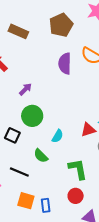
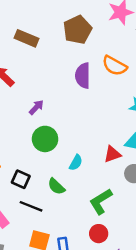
black square: (12, 135) -> (21, 179), moved
green L-shape: (78, 169) -> (101, 201), turned -110

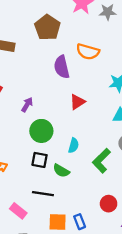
red triangle: (112, 154) -> (77, 102), moved
black square: (21, 179) -> (40, 160), moved
green L-shape: (101, 201) -> (101, 161), moved

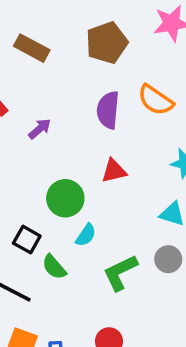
purple arrow: (27, 105) -> (40, 129), moved
green circle: (41, 131) -> (65, 198), moved

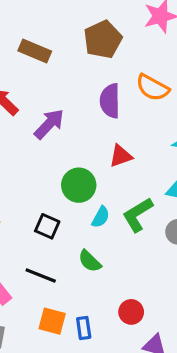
purple arrow: (40, 129) -> (49, 124), size x1.5
green semicircle: (54, 267) -> (90, 261), moved
green L-shape: (120, 272) -> (138, 215), moved

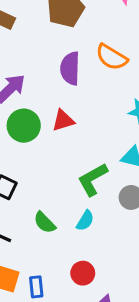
red triangle: (121, 156) -> (63, 120), moved
green circle: (79, 185) -> (24, 126), moved
cyan semicircle: (101, 217) -> (85, 221), moved

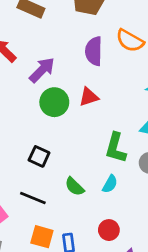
green L-shape: (93, 179) -> (116, 148), turned -44

